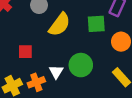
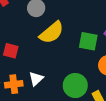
green circle: (81, 65) -> (75, 85), moved

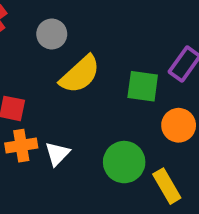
orange cross: (14, 84) -> (21, 146), moved

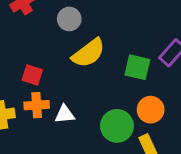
orange circle: (179, 125) -> (151, 110), moved
white triangle: (57, 154) -> (65, 114), turned 35

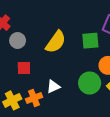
gray circle: (69, 19) -> (18, 40), moved
orange cross: (37, 105) -> (34, 98), moved

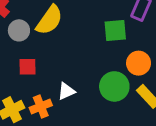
yellow semicircle: (56, 42) -> (49, 20), moved

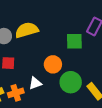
yellow semicircle: (49, 20) -> (27, 30), turned -145
orange circle: (139, 63) -> (53, 64), moved

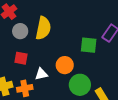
yellow semicircle: (27, 30) -> (43, 28), turned 110
white triangle: (35, 83) -> (41, 74), moved

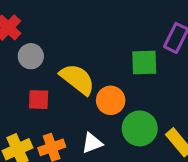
yellow semicircle: (43, 28) -> (77, 79), moved, turned -55
white triangle: (41, 74) -> (92, 143), moved

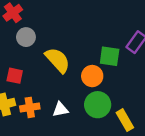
red square: (39, 100) -> (15, 76), moved
orange circle: (111, 100) -> (92, 76), moved

